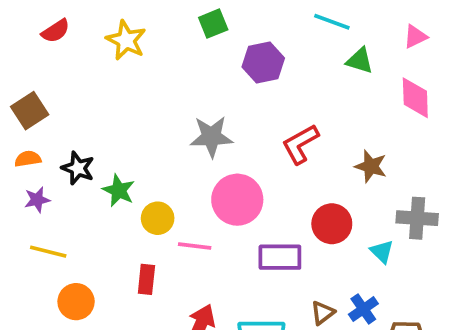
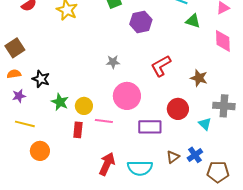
gray star: (211, 137) -> (113, 62), size x0.6
green star: (119, 190) -> (60, 102), moved
red rectangle: (146, 279) -> (78, 130), moved

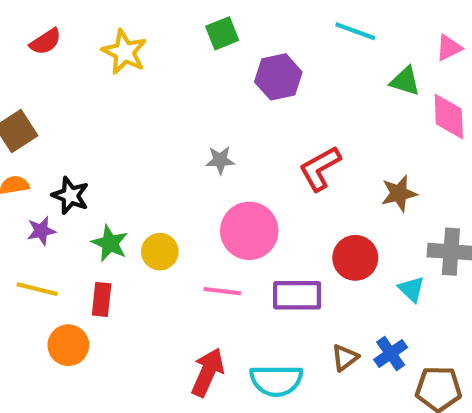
green triangle: (193, 21) -> (405, 81), moved
brown star: (199, 78) -> (399, 193), turned -30
purple star: (19, 96) -> (41, 231), moved
pink line: (104, 121) -> (222, 291), moved
red rectangle: (78, 130) -> (102, 299), moved

